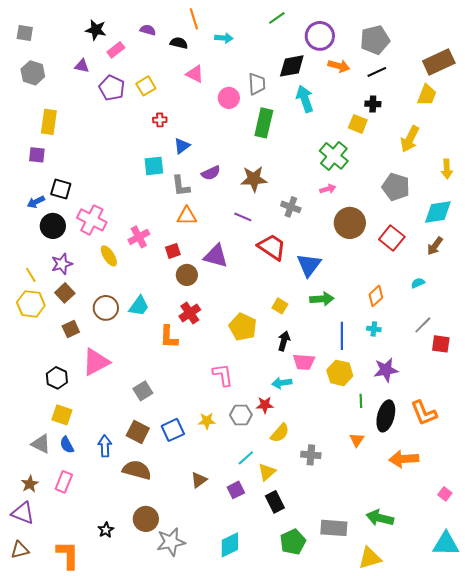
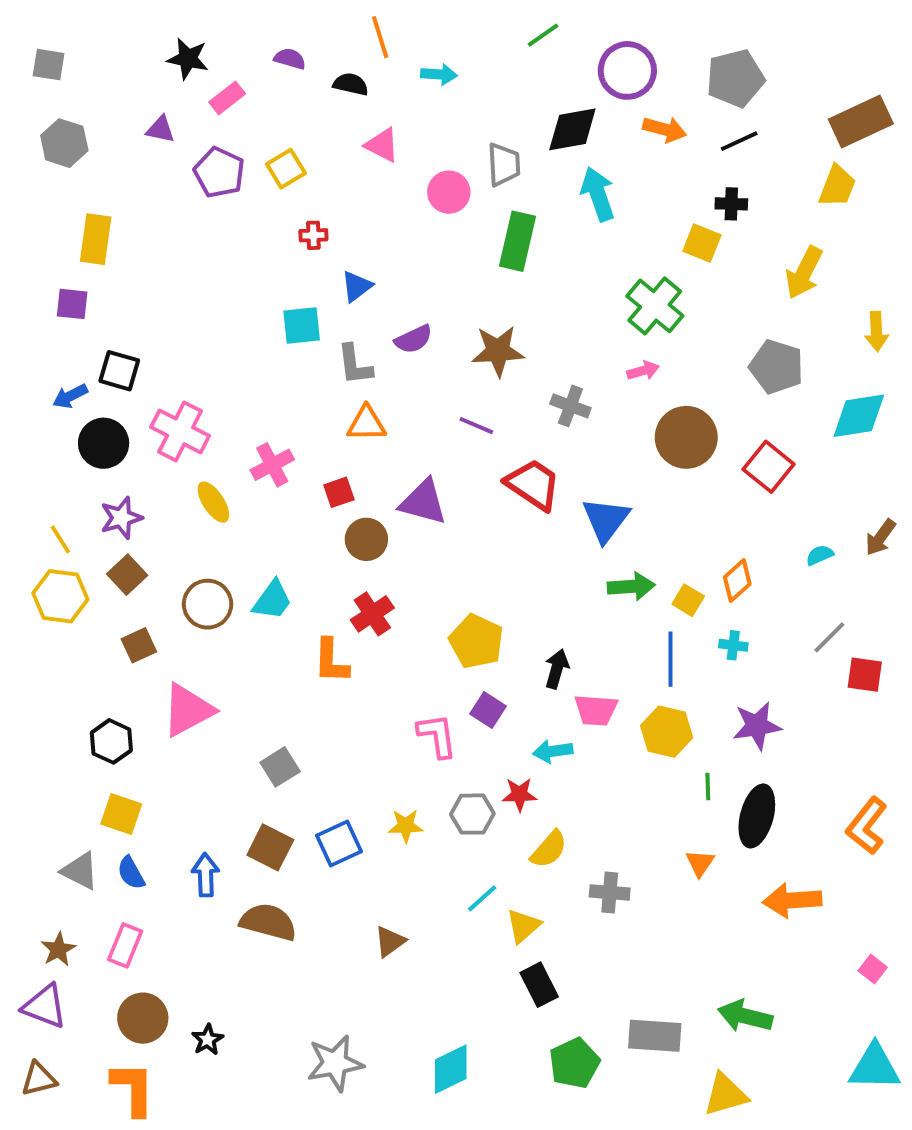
brown arrow: (435, 246) -> (880, 537), moved
yellow square: (280, 306) -> (688, 600), moved
orange L-shape: (424, 413) -> (867, 826), moved, turned 60
purple square: (236, 490) -> (488, 710), moved, turned -30
brown circle: (146, 519) -> (143, 1018), moved

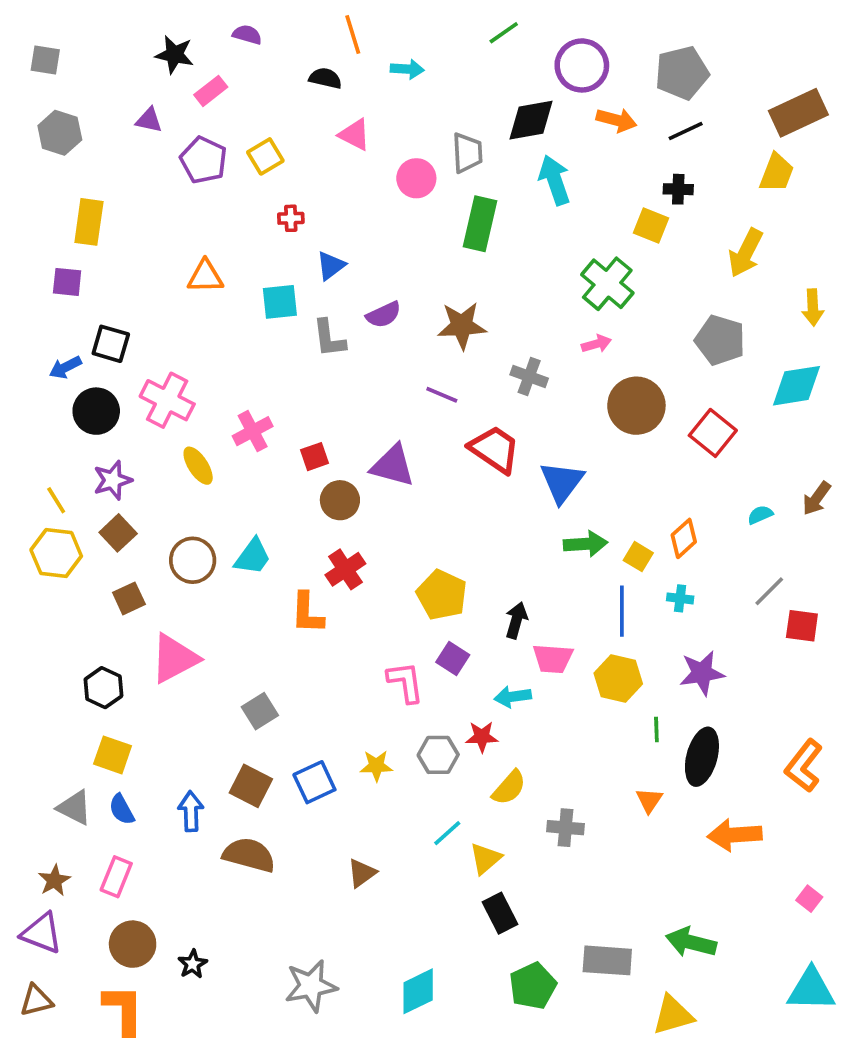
purple semicircle: (290, 59) -> (247, 35), moved
orange triangle: (366, 424) -> (205, 276), moved

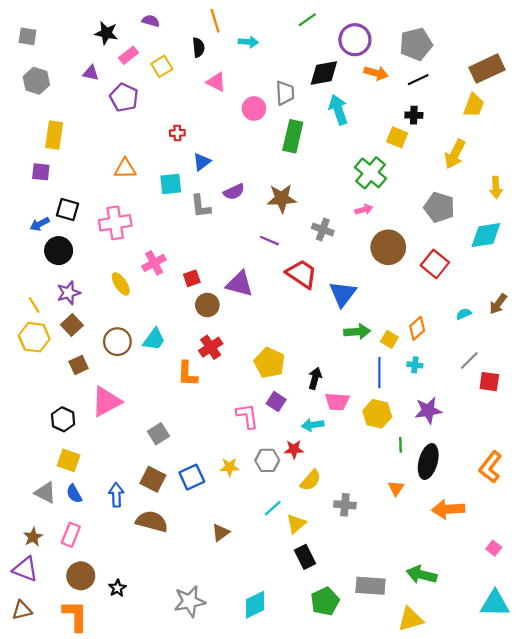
black semicircle: (325, 78) -> (198, 47), turned 72
yellow square: (265, 156) -> (162, 66), moved
pink cross: (167, 400) -> (115, 223), moved, turned -36

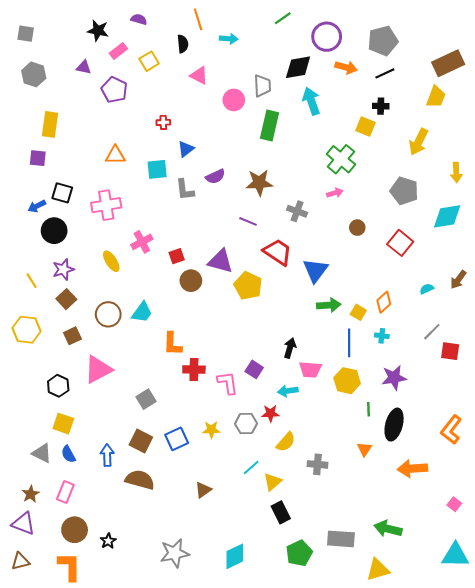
brown circle: (388, 247) -> (357, 228), size x0.5
yellow hexagon: (34, 337) -> (27, 330), moved
red cross: (211, 347) -> (194, 369), moved, turned 35
yellow pentagon: (269, 363) -> (248, 286), moved

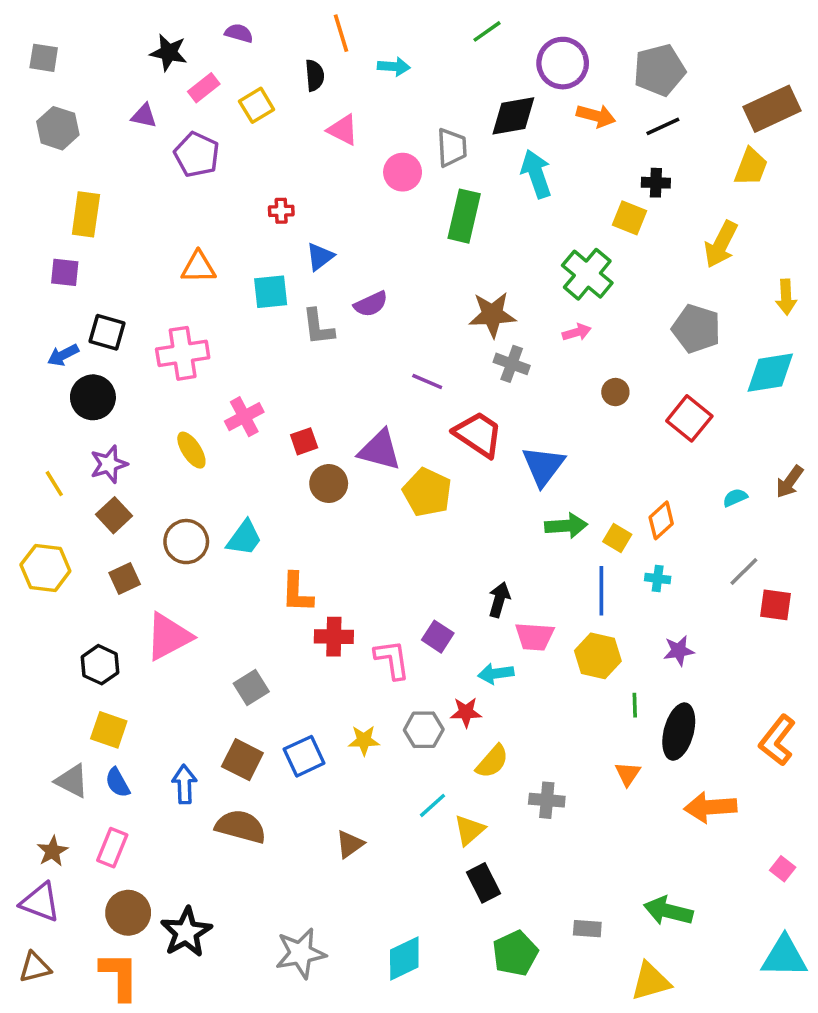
brown star: (259, 183) -> (492, 315), moved
purple star: (394, 378) -> (679, 651), size x0.7
gray rectangle: (341, 539) -> (587, 929), size x0.6
black star: (108, 541) -> (186, 932), size x1.8

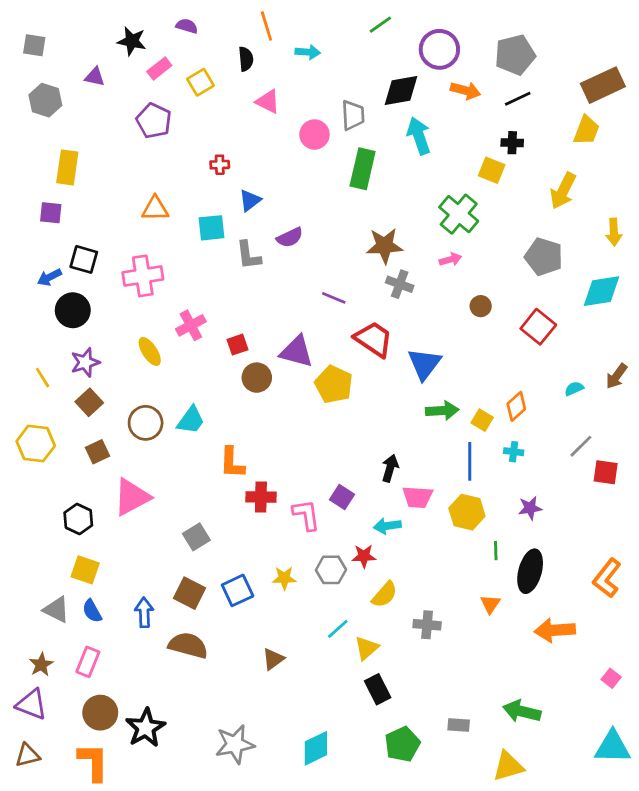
purple triangle: (144, 116) -> (95, 77), moved

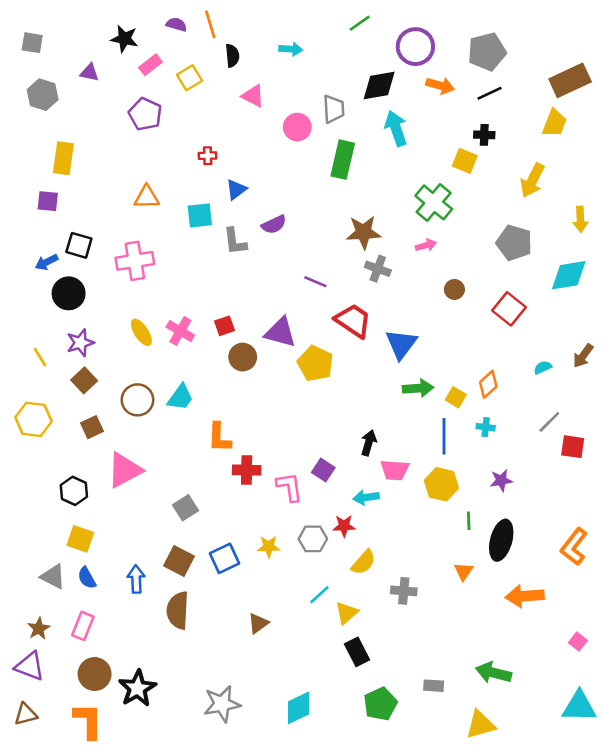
orange line: (266, 26) -> (210, 24), moved
pink cross: (191, 325) -> (180, 331), moved, turned -32
brown semicircle: (188, 645) -> (178, 610), turned -102

